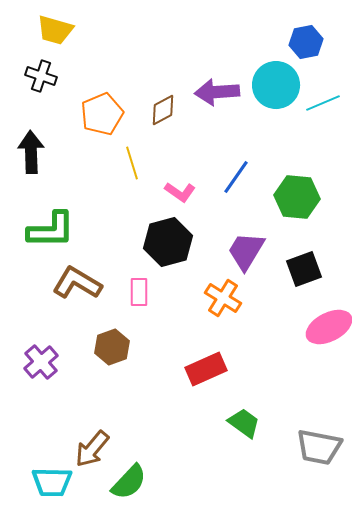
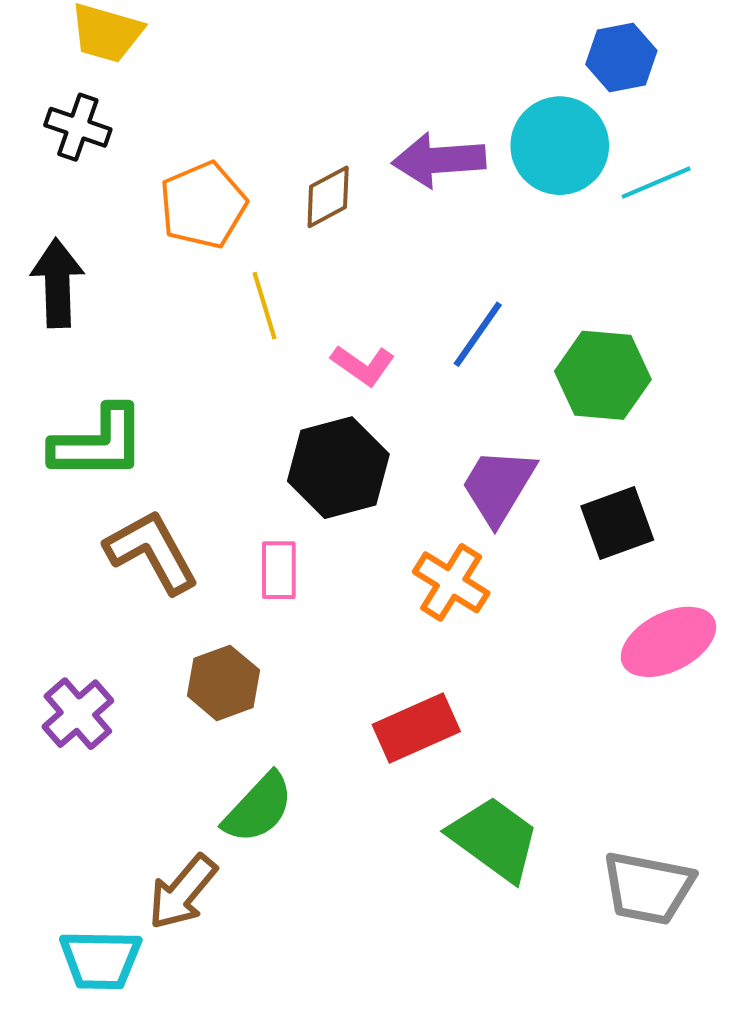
brown L-shape: (77, 283) -> (152, 552), turned 30
green trapezoid: (244, 423) -> (494, 839), size x1.4
green semicircle: (129, 482) -> (258, 808), moved

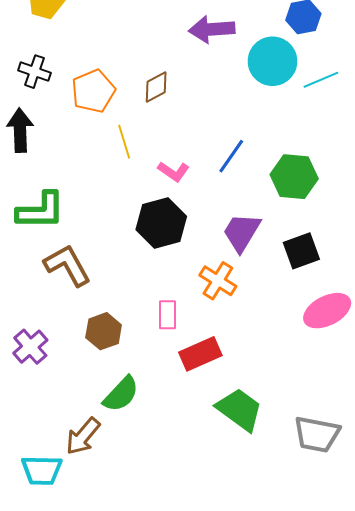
black cross: (78, 127) -> (34, 72), moved
purple arrow: (439, 160) -> (212, 29), moved
pink rectangle: (279, 570) -> (167, 315), moved

